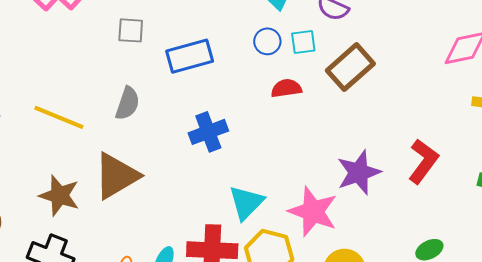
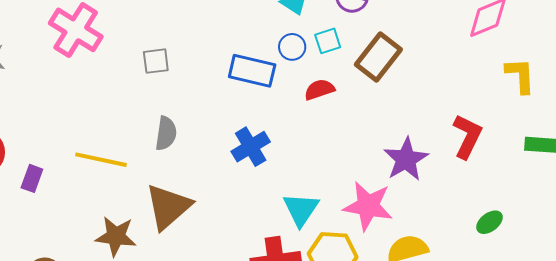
blue rectangle: (190, 56) -> (252, 71), moved, turned 39

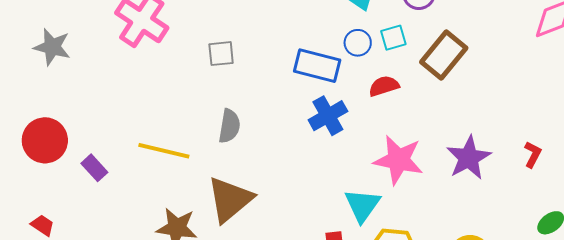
red L-shape: (467, 136) -> (533, 154), moved, size x0.6
blue cross: (251, 147) -> (328, 116), moved
purple rectangle: (32, 178) -> (94, 168), turned -64
pink star: (368, 206) -> (398, 160), moved

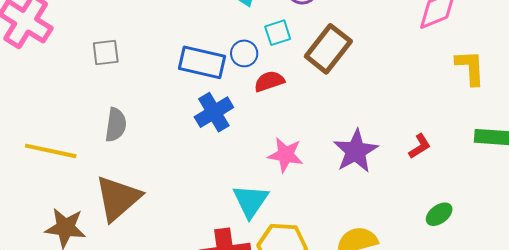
blue circle: (358, 43) -> (244, 53), moved
red L-shape: (533, 154) -> (420, 146), turned 32
pink star: (398, 160) -> (285, 155), size x0.7

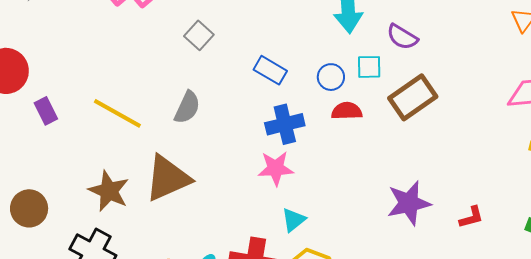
gray square: (106, 53) -> (199, 35), turned 32
blue rectangle: (202, 62) -> (270, 70), moved, size x0.7
pink star: (285, 155) -> (276, 168), moved, turned -30
cyan triangle: (251, 201) -> (294, 220), size x0.7

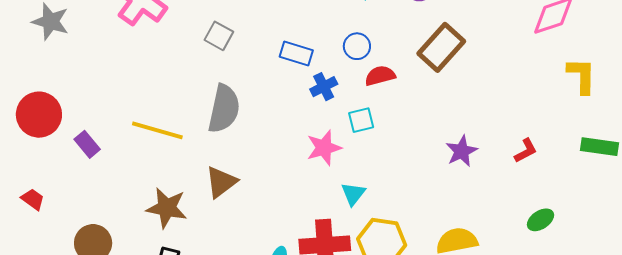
cyan square: (369, 67) -> (361, 120), moved
gray semicircle: (187, 107) -> (224, 109), size x1.4
blue cross: (285, 124) -> (324, 87), moved, size x0.7
brown triangle: (168, 178) -> (221, 182), size x0.7
purple star: (409, 203) -> (462, 151), size x0.7

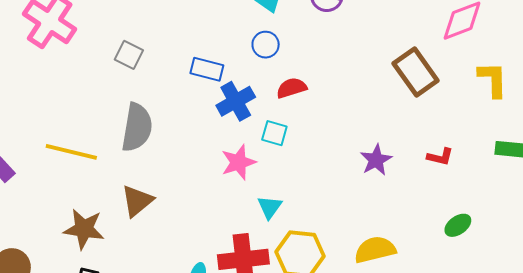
blue circle: (357, 46) -> (266, 45), moved
brown rectangle: (441, 47) -> (416, 72), moved, turned -75
blue cross: (324, 87) -> (236, 101), size x1.4
cyan square: (361, 120) -> (274, 133), turned 32
red L-shape: (526, 151) -> (440, 157), turned 44

